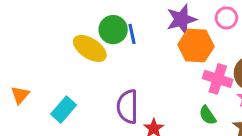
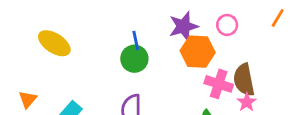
green circle: (113, 30) -> (134, 59), moved
yellow ellipse: (90, 48) -> (54, 43), moved

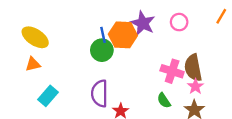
purple star: (184, 26) -> (143, 23), turned -30
orange hexagon: (198, 52) -> (123, 35), moved
orange triangle: (28, 99) -> (33, 64), moved, turned 35

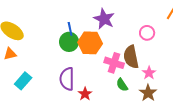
pink circle: (179, 22) -> (147, 33), moved
orange hexagon: (123, 35) -> (90, 43), moved
brown semicircle: (193, 68) -> (131, 57), moved
pink cross: (172, 71) -> (114, 63), moved

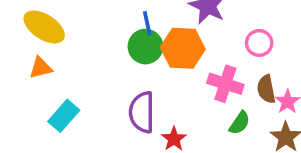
pink circle: (147, 33) -> (259, 43), moved
brown semicircle: (131, 57) -> (266, 89), moved, size x0.7
green semicircle: (122, 85) -> (240, 123), turned -112

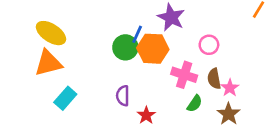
blue line: (147, 23) -> (137, 34), moved, turned 36
orange triangle: (41, 68) -> (48, 63), size x1.6
purple semicircle: (142, 112) -> (123, 96), size x0.7

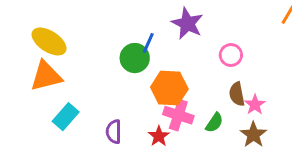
orange hexagon: (153, 49) -> (169, 88), moved
pink cross: (184, 75) -> (178, 115), moved
purple semicircle: (123, 96) -> (114, 132), moved

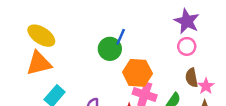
purple star: (187, 23) -> (187, 21), moved

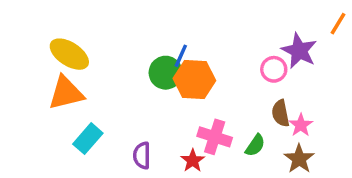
purple star: (187, 21) -> (299, 51), moved
orange hexagon: (137, 73) -> (194, 79), moved

